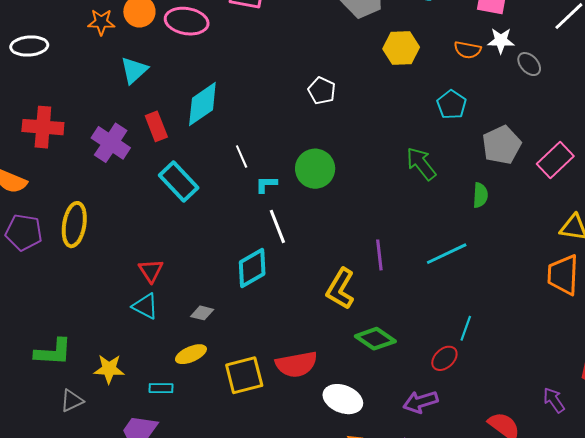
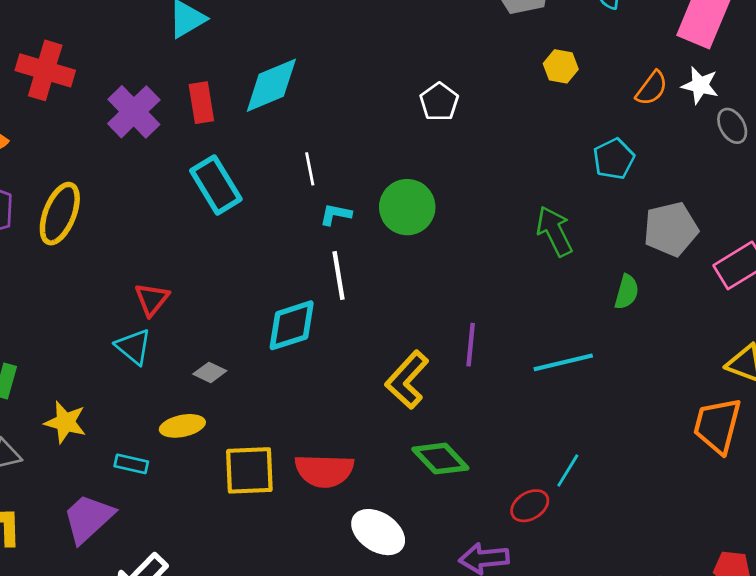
yellow hexagon: (401, 48) -> (561, 66), size x0.7
orange semicircle: (468, 50) -> (652, 88), turned -76

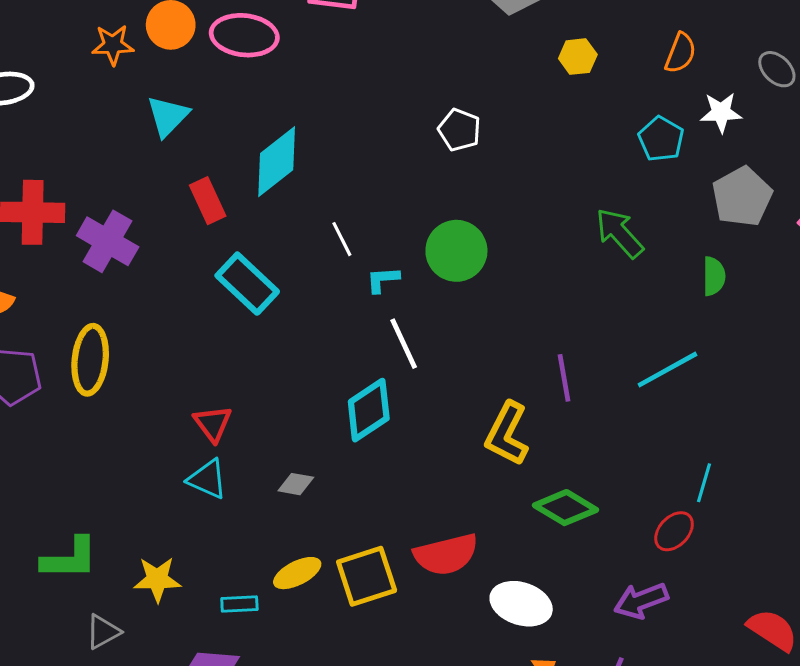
white star: (700, 85) -> (721, 112), moved
purple cross: (134, 112) -> (108, 241), moved
yellow ellipse: (182, 426) -> (297, 573), moved

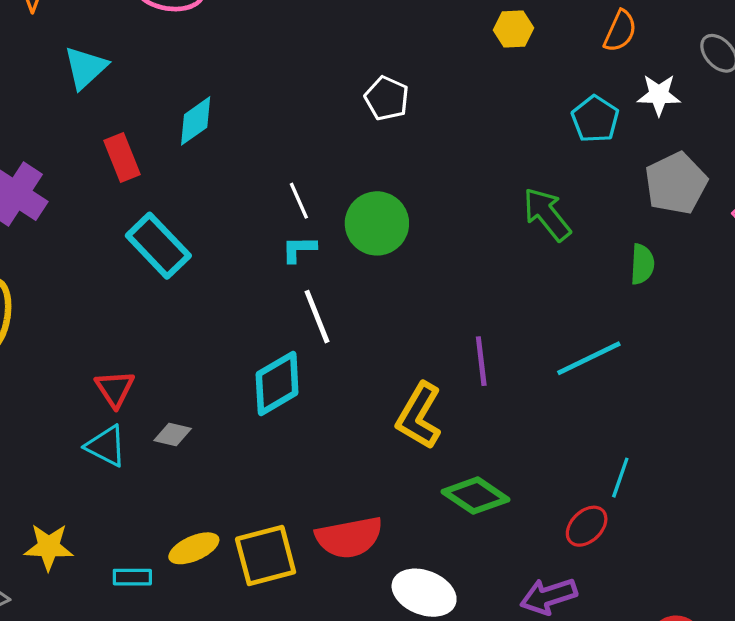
cyan diamond: (277, 162) -> (196, 121), size x0.7
white line: (342, 239) -> (299, 201), moved
gray diamond: (296, 484) -> (173, 434), moved

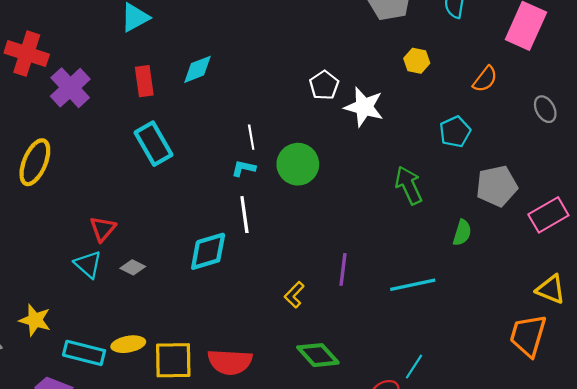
white star: (659, 95) -> (364, 107), moved, size x1.4
yellow L-shape: (419, 416) -> (294, 295), size x0.6
cyan rectangle: (132, 577) -> (84, 353), size x1.6

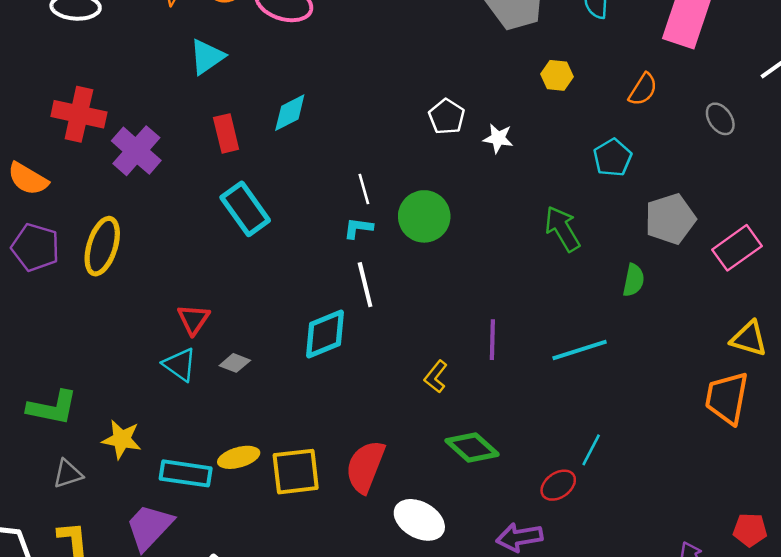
white star: (364, 107) -> (498, 138), size x0.6
red semicircle: (230, 362) -> (365, 467), turned 114

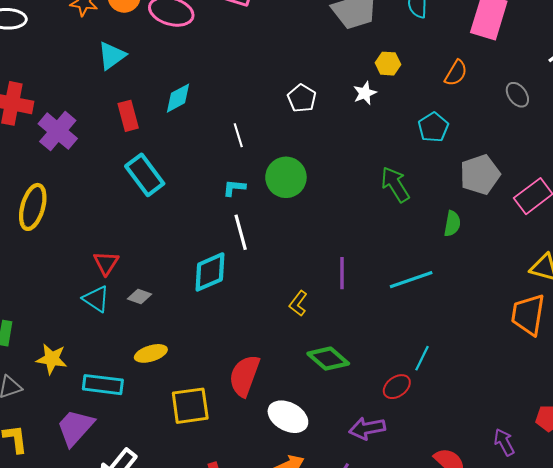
white star: (498, 138) -> (365, 93), moved, turned -30
white line: (364, 189) -> (238, 135), moved
yellow ellipse: (239, 457) -> (151, 353), moved
yellow square: (296, 472) -> (190, 406), moved

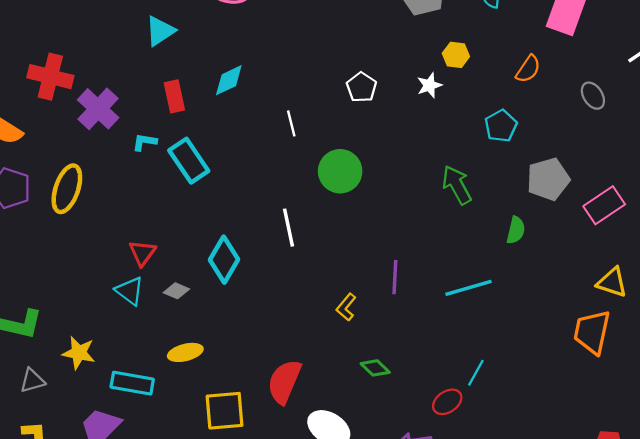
cyan L-shape: (234, 188) -> (145, 142), moved
cyan diamond: (210, 272) -> (224, 260), moved, turned -39
green diamond: (328, 359) -> (375, 368), size x0.7

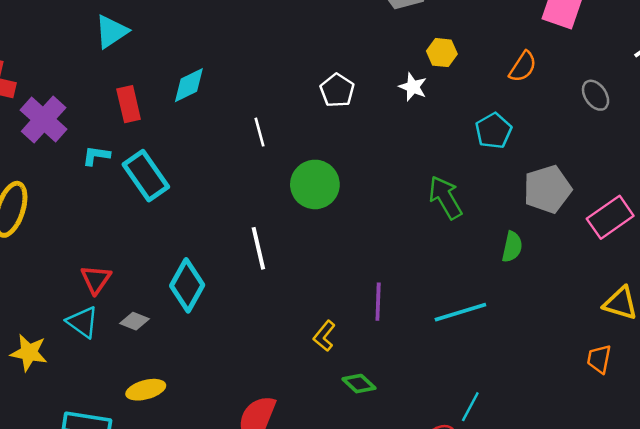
white star: (429, 85) -> (413, 87), turned -30
orange trapezoid: (592, 332) -> (599, 359), size x0.6
yellow star: (79, 353) -> (29, 353), moved
green diamond: (375, 368) -> (359, 384), moved

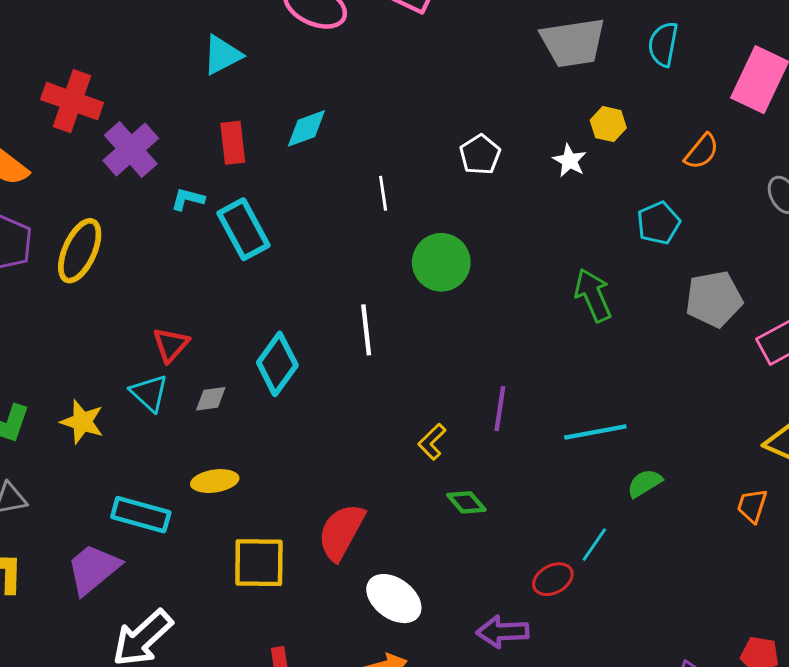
green semicircle: (512, 247) -> (645, 483), moved, turned -140
gray diamond: (134, 321) -> (211, 399), turned -36

